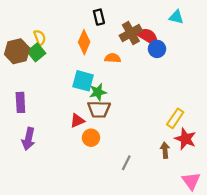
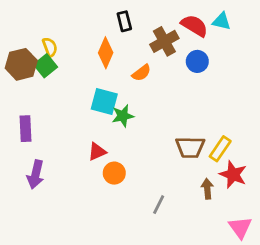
red semicircle: (148, 36) -> (194, 26), moved
orange semicircle: (113, 58) -> (141, 73), turned 140
brown trapezoid: (99, 109) -> (190, 147), moved

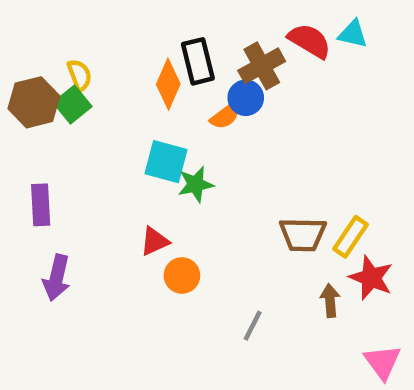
black rectangle: (124, 21) -> (198, 61), moved, size x1.4
blue circle: (197, 61) -> (246, 98), moved

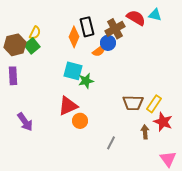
yellow semicircle: (79, 75) -> (35, 33), turned 48
purple rectangle: (41, 205) -> (13, 76), moved
red triangle: (155, 241) -> (68, 106), size x1.5
purple arrow: (57, 278) -> (25, 122), turned -48

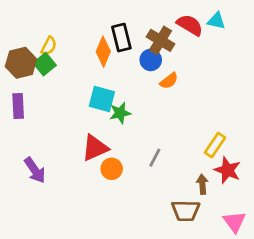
brown cross: (115, 29) -> (161, 40), turned -30
orange semicircle: (99, 51) -> (169, 81), moved
brown trapezoid: (133, 103) -> (186, 211), moved
gray line: (111, 143) -> (155, 158), moved

